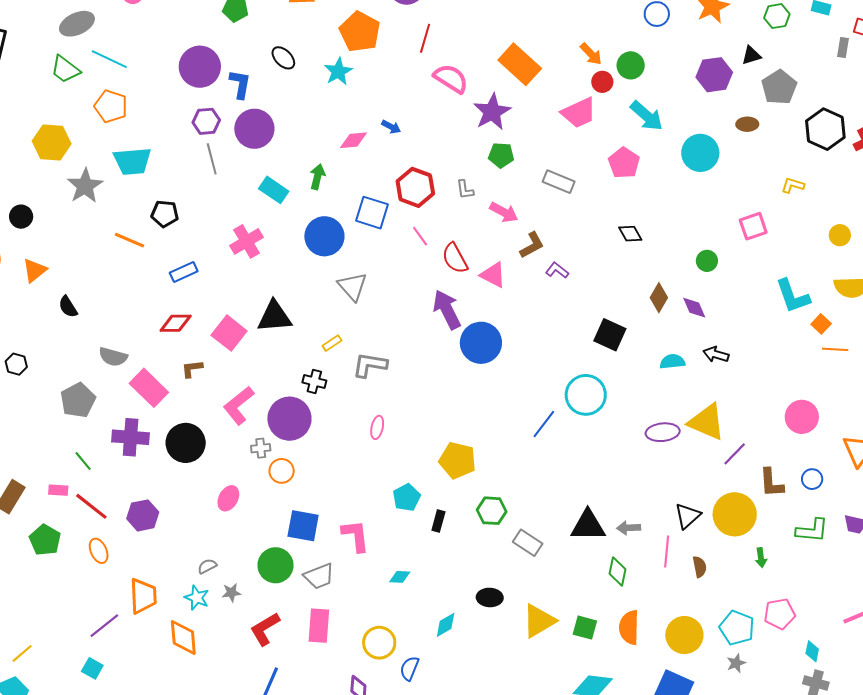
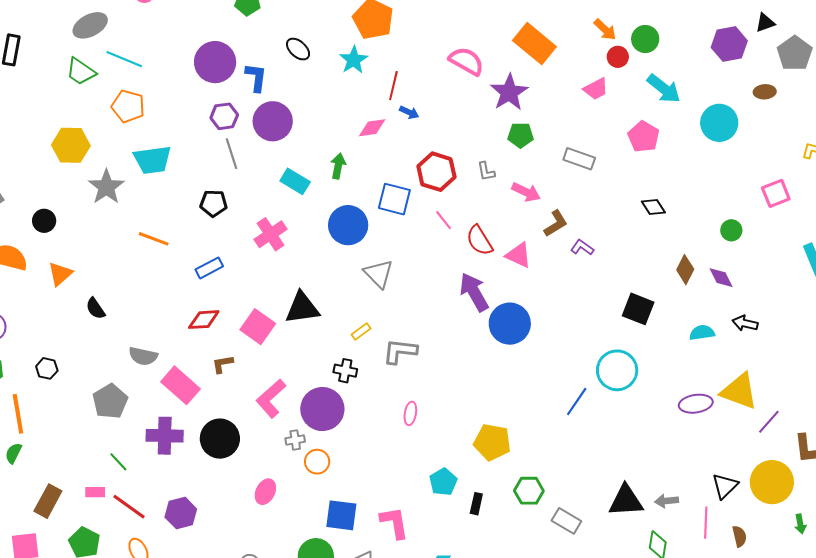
red line: (425, 38) -> (393, 86), moved
pink trapezoid: (579, 113) -> (596, 89), size x0.7
black pentagon: (165, 214) -> (214, 203), moved

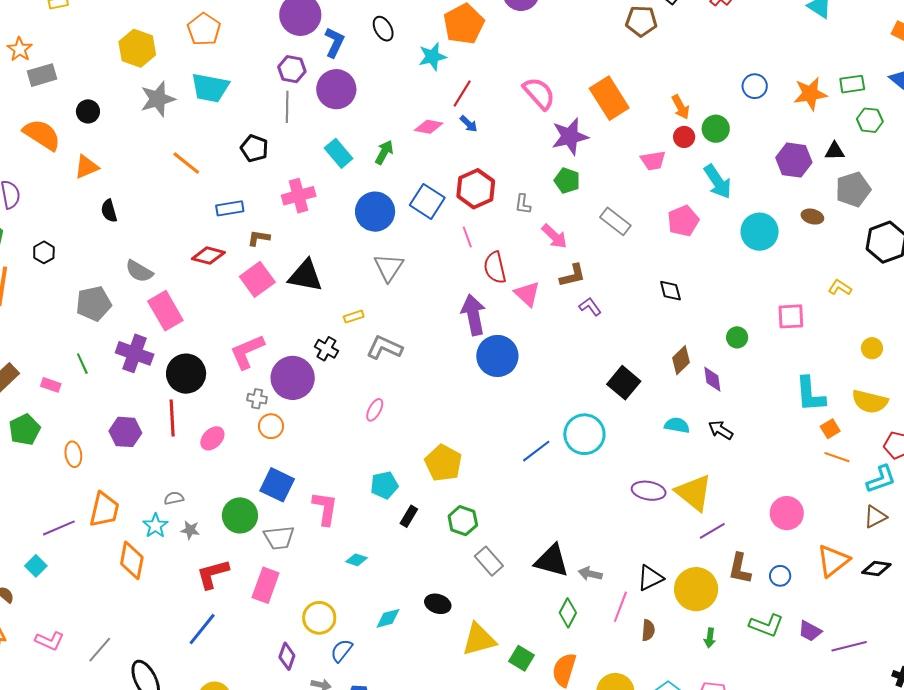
brown L-shape: (222, 364) -> (259, 238), moved
red line: (129, 507) -> (172, 418), moved, turned 33

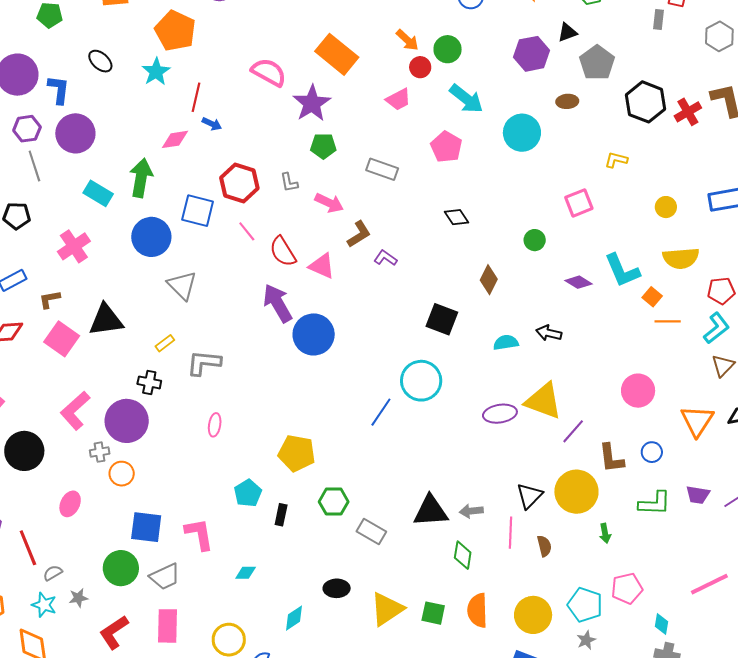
green arrow: (384, 152) -> (141, 178), size x1.5
purple diamond: (712, 379) -> (579, 282), moved, turned -32
red line: (172, 418) -> (28, 548), moved

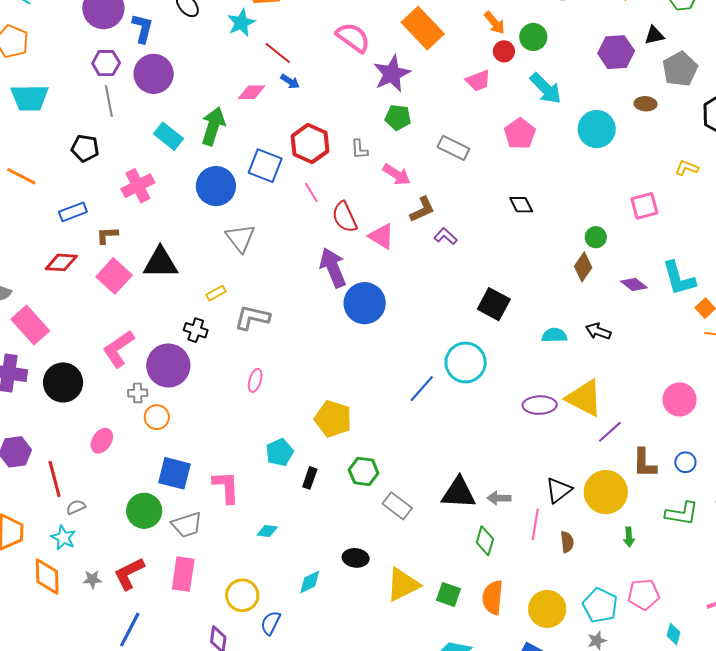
red line: (196, 97) -> (278, 53), turned -72
brown diamond: (489, 280) -> (583, 267), moved
gray star: (78, 598) -> (92, 579), moved

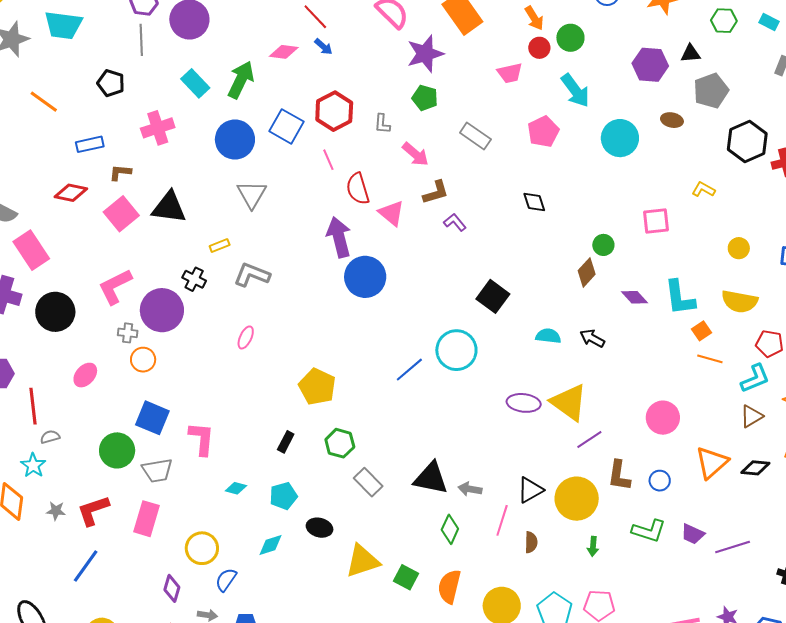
cyan pentagon: (280, 452) -> (283, 496), moved

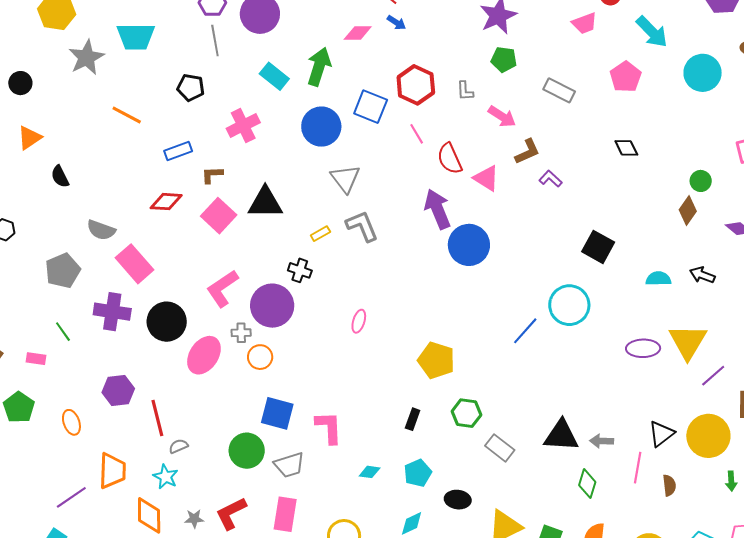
gray L-shape: (252, 275) -> (362, 226), moved, turned 54
pink ellipse: (85, 375) -> (204, 355), moved, size x1.5
yellow triangle: (569, 402) -> (688, 342), turned 33

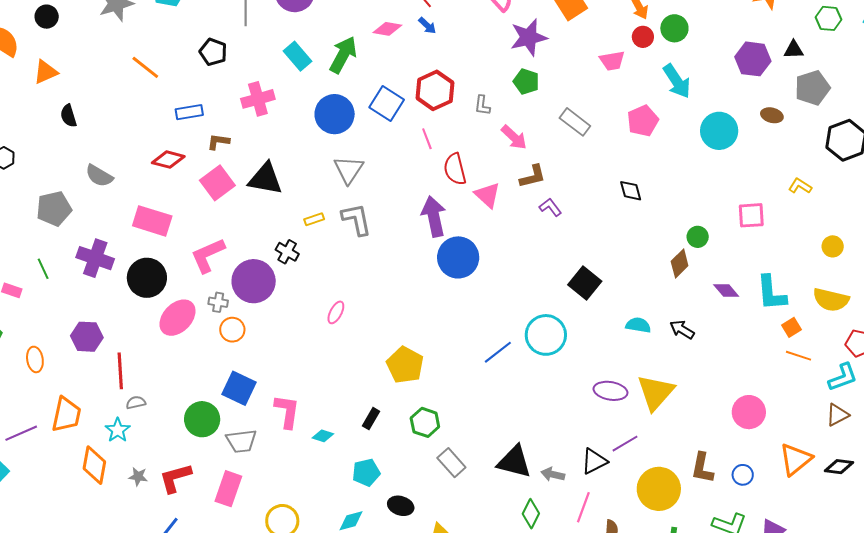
pink rectangle: (134, 264) -> (152, 221), moved, turned -42
purple line: (713, 376) -> (625, 444), moved
black triangle: (661, 434) -> (594, 461), moved
cyan diamond: (370, 472) -> (323, 436), moved

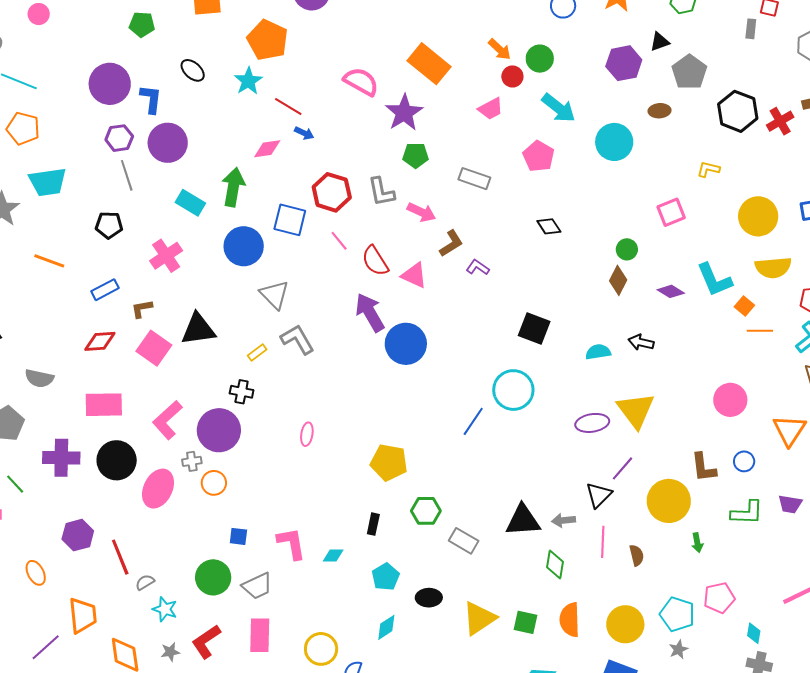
gray L-shape: (482, 105) -> (381, 192), size x1.5
yellow circle: (833, 246) -> (758, 216), size x1.8
blue square: (239, 388) -> (238, 536), size x0.6
cyan star: (118, 430) -> (165, 609), moved

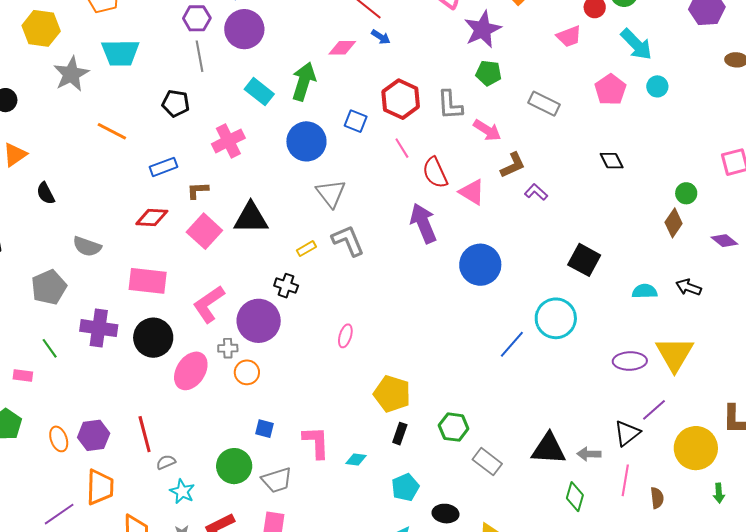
cyan circle: (614, 142) -> (657, 86), moved, size x0.6
blue square: (290, 220) -> (356, 121), size x0.7
blue circle: (406, 344) -> (480, 265), moved
yellow pentagon: (389, 462) -> (392, 394), moved
purple hexagon: (78, 535) -> (94, 435), moved

